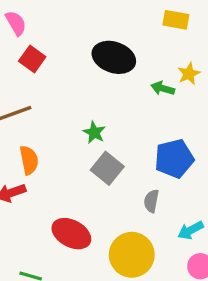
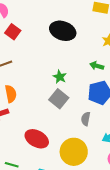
green arrow: (163, 88) -> (97, 66), moved
green star: (94, 132) -> (60, 77), moved

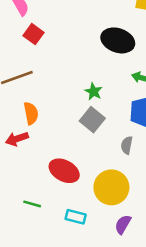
black ellipse: (63, 31) -> (118, 40), moved

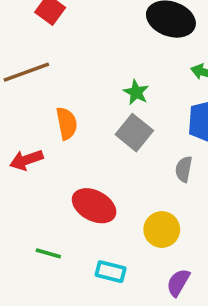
orange semicircle: (31, 113) -> (67, 123), moved
yellow circle: (111, 187) -> (162, 230), size x0.7

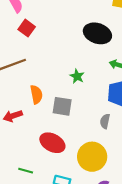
gray square: (134, 133) -> (62, 106), moved, turned -30
yellow circle: (162, 230) -> (92, 157), size x1.4

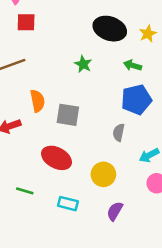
red square: (27, 28) -> (26, 22), turned -35
green star: (77, 76) -> (83, 64), moved
yellow circle: (92, 157) -> (103, 174), size x0.7

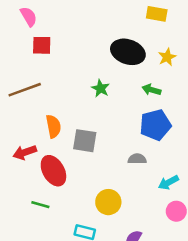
gray semicircle: (119, 133) -> (137, 159), turned 78
red ellipse: (56, 158) -> (53, 171), moved, turned 32
yellow circle: (103, 174) -> (108, 202), moved
green line: (25, 191) -> (40, 205), moved

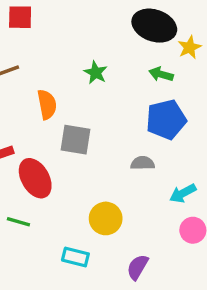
black ellipse: (128, 52) -> (154, 26), moved
yellow star: (167, 57) -> (190, 47), moved
orange semicircle: (53, 126) -> (47, 104), moved

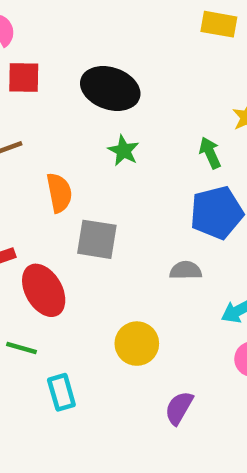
black ellipse: (154, 26) -> (110, 88), moved
green arrow: (161, 74) -> (210, 153), turned 50
cyan rectangle: (75, 257) -> (61, 392), moved, turned 60

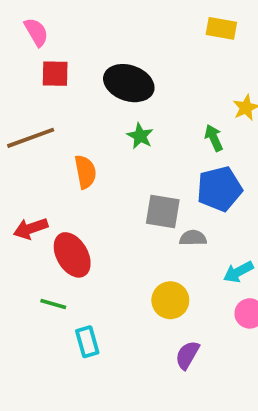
gray square: (97, 239) -> (163, 211), moved
yellow circle: (137, 344) -> (170, 300), moved

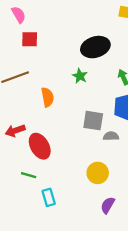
black ellipse: (129, 83) -> (95, 47), moved, turned -36

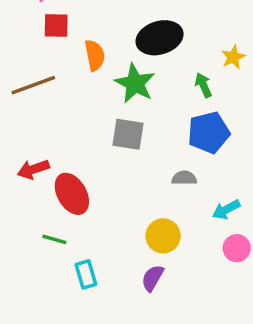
green star: (80, 76) -> (135, 83), size x1.6
orange semicircle: (48, 97) -> (95, 55), moved
gray square: (93, 121) -> (128, 134), moved
purple semicircle: (108, 205) -> (153, 278), moved

